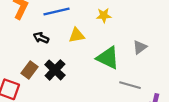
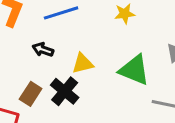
yellow triangle: (77, 35) -> (83, 63), moved

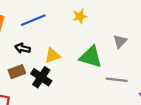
brown rectangle: (31, 94) -> (17, 72), moved, turned 42

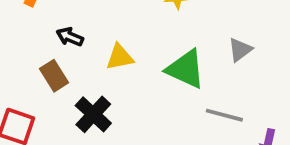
brown rectangle: (17, 72) -> (54, 76), turned 70
black cross: (41, 77) -> (93, 114), moved

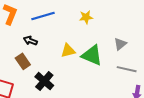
yellow triangle: (120, 57) -> (68, 51), moved
gray line: (224, 115) -> (127, 69), moved

